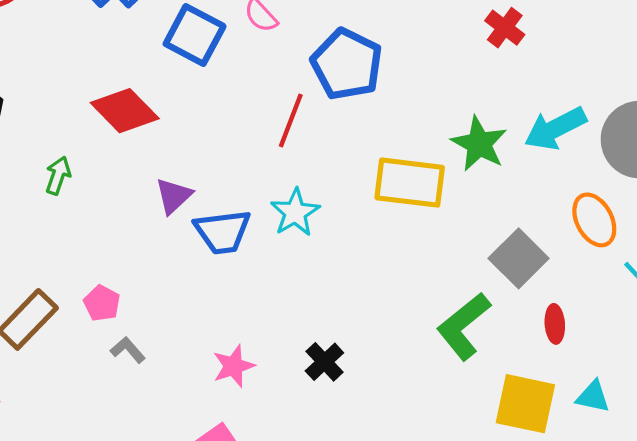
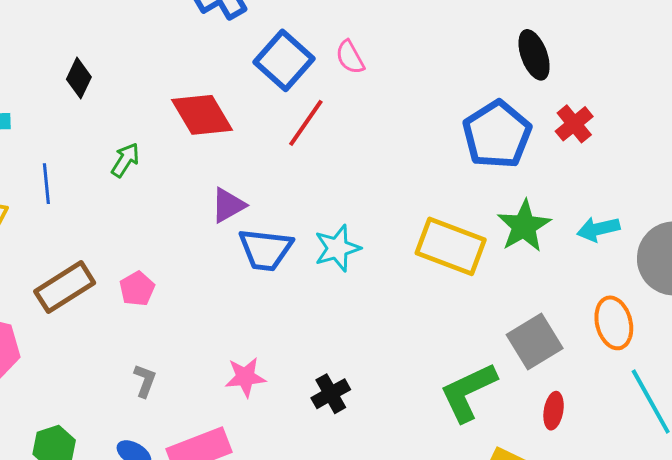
blue pentagon: (347, 64) -> (497, 135), moved
red line: (291, 121) -> (306, 123), moved
cyan arrow: (555, 128) -> (598, 229), size x0.7
gray L-shape: (128, 350) -> (145, 381), moved, turned 48

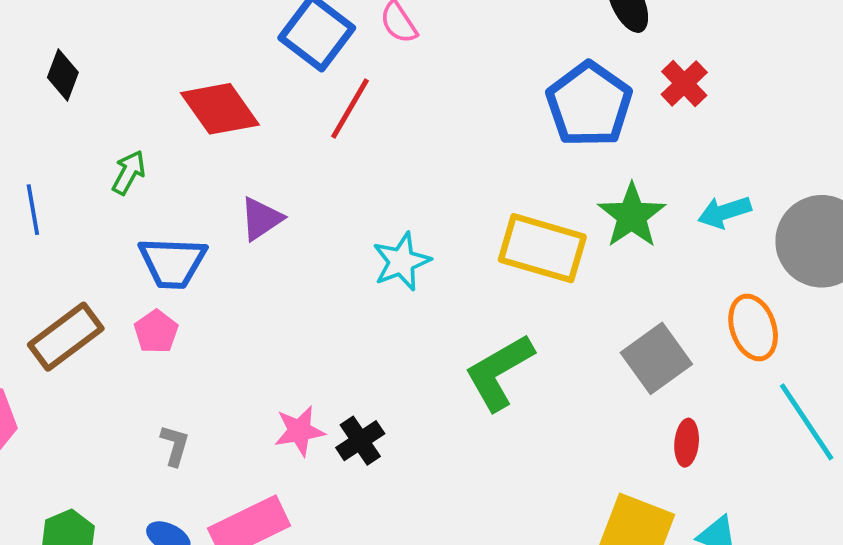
blue trapezoid: (266, 250) -> (172, 263), moved
green L-shape: (468, 392) -> (499, 372), moved
black cross: (331, 394) -> (360, 441), moved

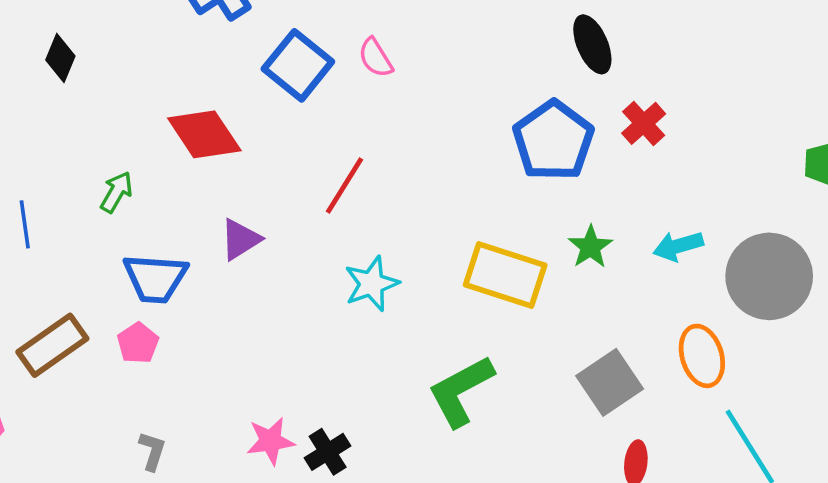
black diamond: (63, 75) -> (60, 58), moved
red line: (350, 109) -> (344, 185), moved
green star: (632, 216) -> (590, 247), size x0.7

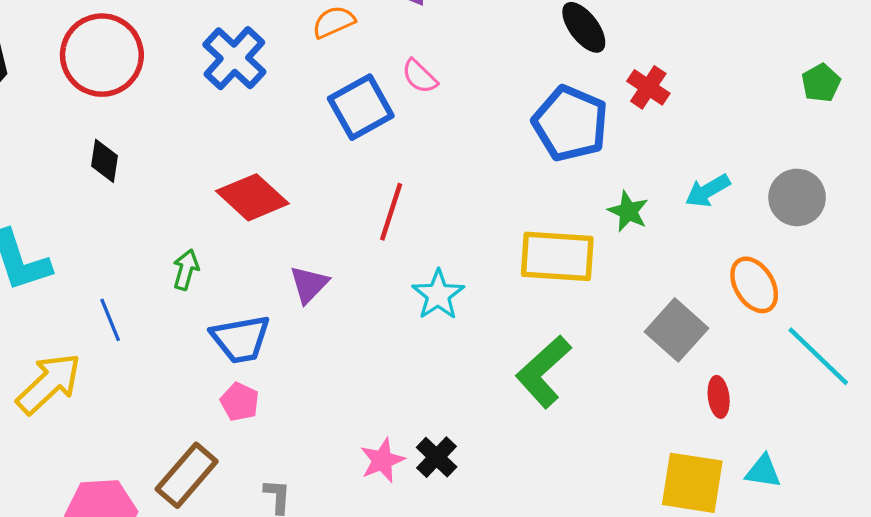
pink semicircle: (376, 58) -> (420, 76), moved
blue square: (298, 65) -> (361, 107), moved, turned 36
gray circle: (769, 276) -> (797, 197), size x0.7
brown rectangle: (52, 345) -> (187, 475), moved

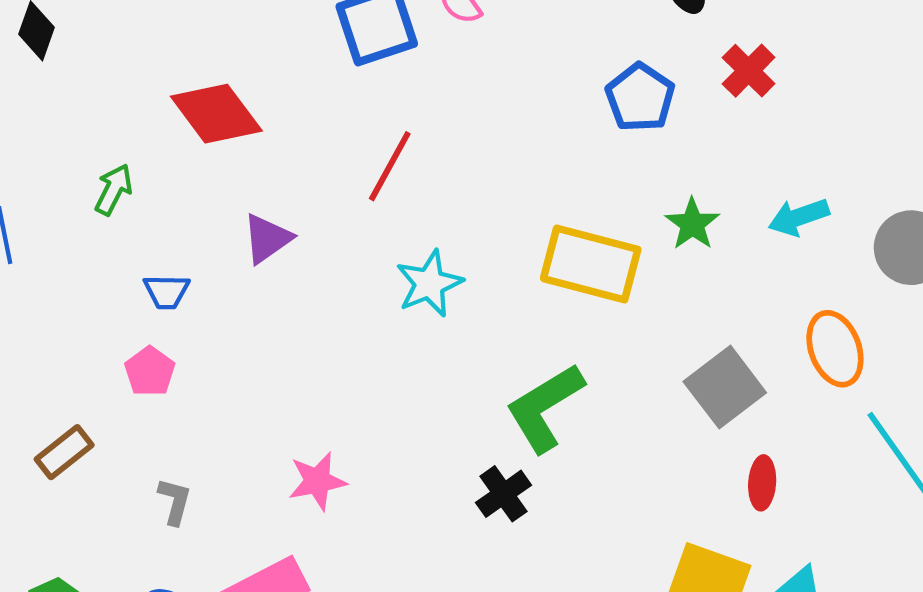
blue pentagon: (570, 123) -> (640, 98), size x0.7
blue trapezoid: (241, 339) -> (167, 292), size x0.6
black cross: (437, 457) -> (504, 494), moved
brown rectangle: (187, 475) -> (64, 452), size x0.7

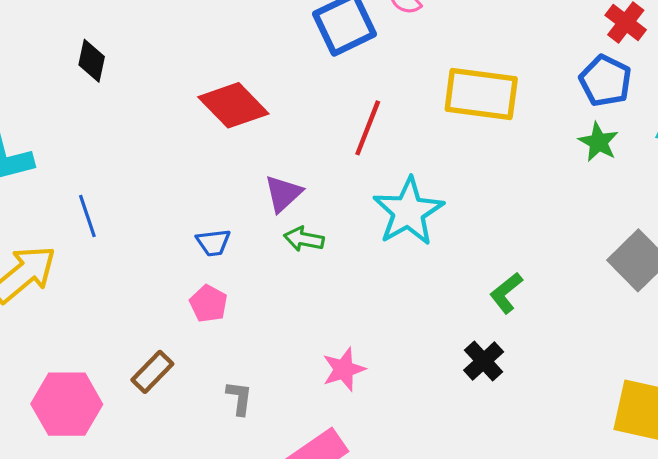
blue pentagon: (640, 98) -> (605, 81), moved
green arrow: (114, 190) -> (304, 239), moved, turned -99
yellow rectangle: (591, 264) -> (481, 94), moved
cyan star: (429, 284) -> (408, 212), size x1.4
green L-shape: (545, 408) -> (506, 293), size x0.6

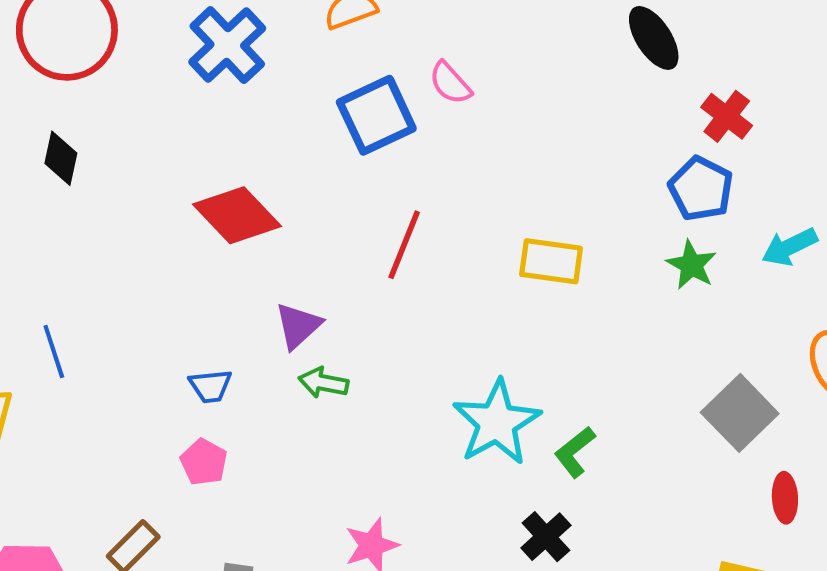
yellow rectangle: (481, 94) -> (551, 261), moved, size x0.7
cyan star: (408, 212) -> (497, 422), moved

